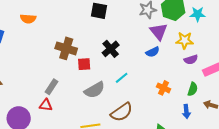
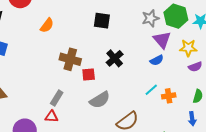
orange semicircle: (28, 19) -> (47, 25), moved, turned -56
cyan line: (122, 78) -> (151, 90), moved
orange cross: (164, 88) -> (169, 96), turned -32

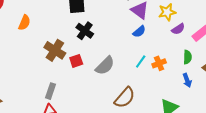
black cross: (115, 58) -> (85, 31), moved
brown cross: (70, 59) -> (55, 50), turned 30
gray semicircle: (100, 100) -> (105, 66), moved

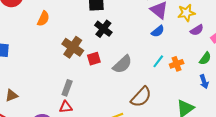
green semicircle: (187, 57) -> (205, 58), turned 32

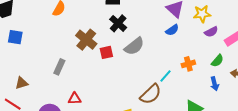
cyan line: (158, 61) -> (165, 76), moved
gray semicircle: (122, 64) -> (134, 46), moved
gray rectangle: (67, 88) -> (59, 67), moved

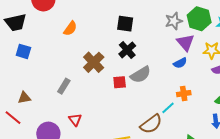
red square: (106, 52) -> (120, 82), moved
orange cross: (188, 64) -> (184, 94), moved
red triangle: (75, 99) -> (75, 120), turned 48

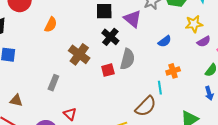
purple triangle: (185, 42) -> (133, 19), moved
gray semicircle: (141, 75) -> (127, 59), turned -35
brown triangle: (24, 98) -> (16, 100), turned 32
cyan line: (168, 108) -> (160, 88), turned -48

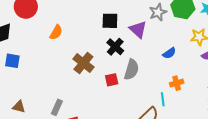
gray rectangle: (53, 83) -> (57, 107), moved

